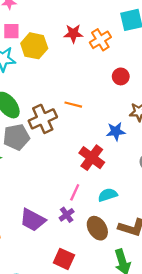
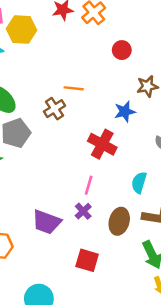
brown cross: (43, 119) -> (54, 109), moved, size x0.7
cyan semicircle: (108, 195) -> (139, 183), moved, turned -48
brown ellipse: (97, 228) -> (119, 221), turned 55

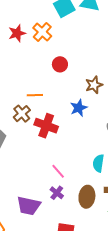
red circle: (122, 50) -> (60, 64), moved
red cross: (102, 144) -> (46, 126), moved
pink line: (89, 185) -> (58, 171), turned -49

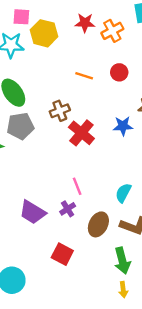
orange line: (35, 95) -> (84, 76), moved

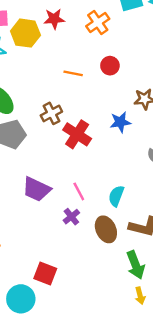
red star: (85, 23) -> (54, 19), moved
cyan semicircle: (123, 193) -> (116, 196), moved
purple trapezoid: (32, 212) -> (36, 189), moved
brown ellipse: (98, 224) -> (106, 229), turned -45
red square: (62, 254) -> (45, 273), moved

